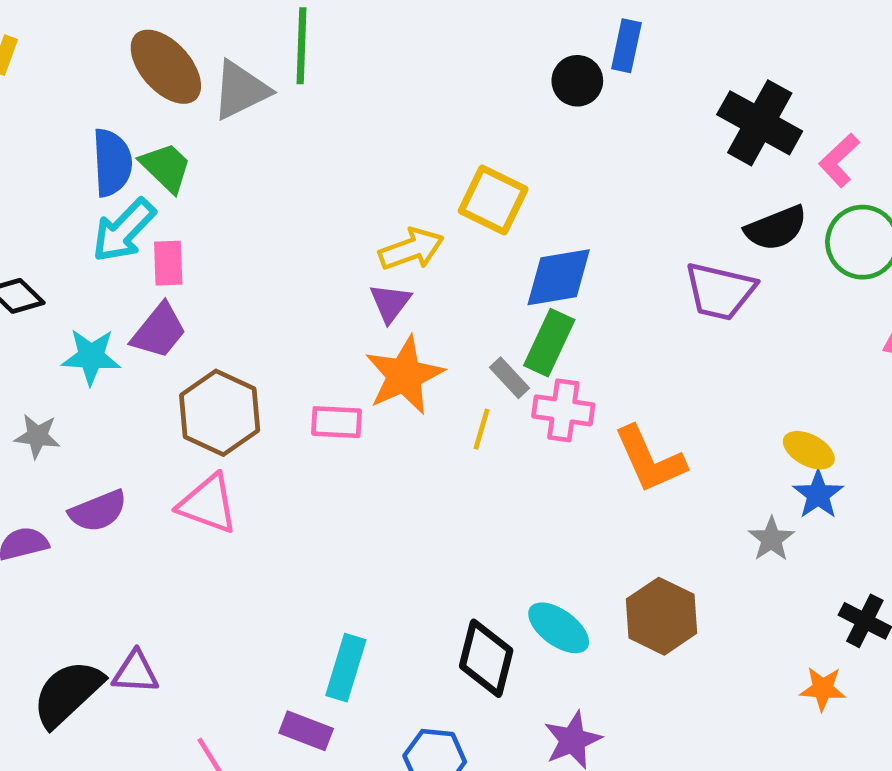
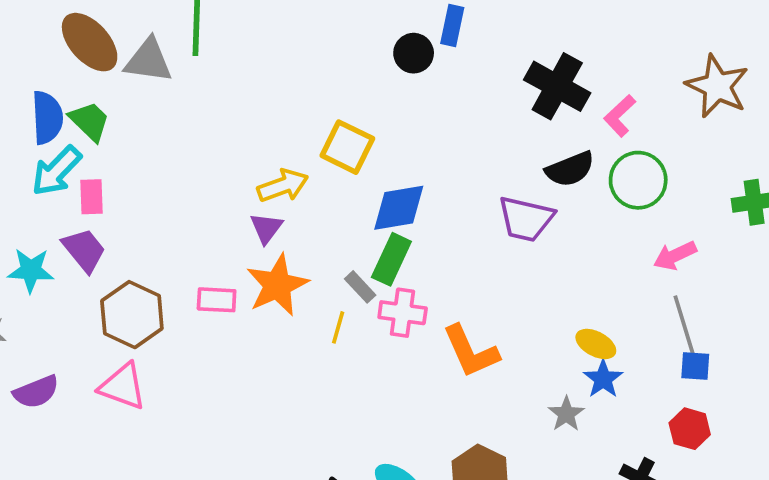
gray triangle: (241, 90) -> (148, 61), turned 34
purple trapezoid: (159, 331) -> (84, 250), turned -78
pink rectangle: (337, 422) -> (217, 300), moved

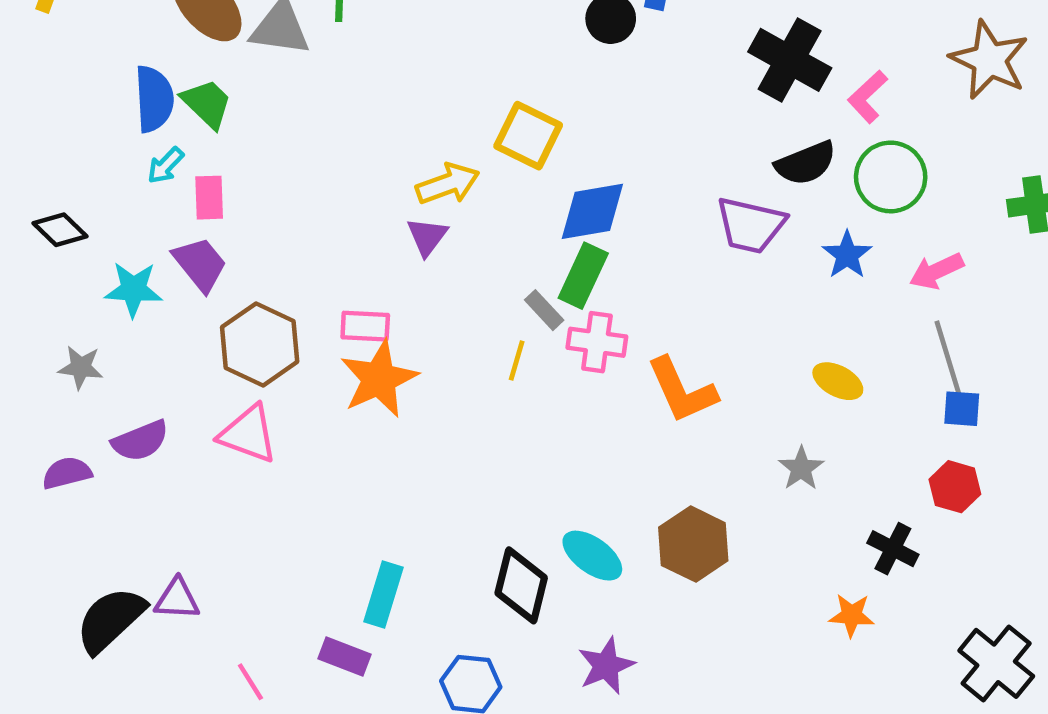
cyan arrow: (56, 171) -> (166, 165), size x0.6
orange star: (277, 285) -> (379, 379), moved
blue star: (603, 379) -> (847, 255), moved

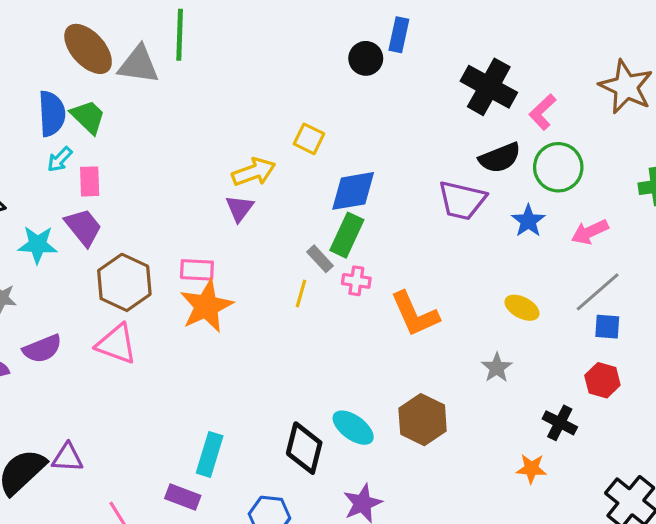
yellow square: (528, 136) -> (309, 139), size x0.7
pink cross: (597, 342) -> (356, 281), size x0.7
gray line: (948, 358) -> (598, 292), turned 66

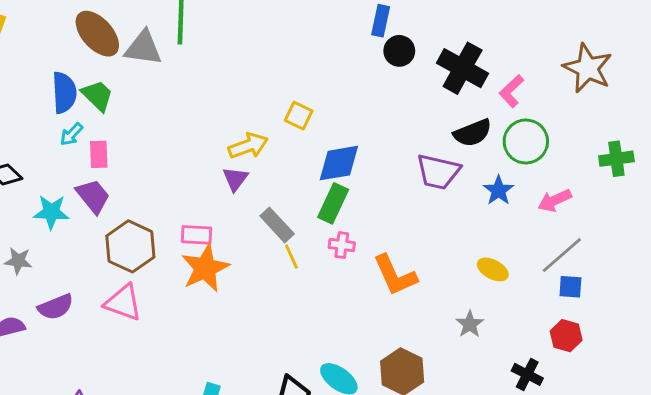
black circle: (366, 58) -> (399, 51), moved
gray rectangle: (320, 259) -> (277, 225), moved, size x1.4
yellow line: (301, 293) -> (291, 257), turned -40

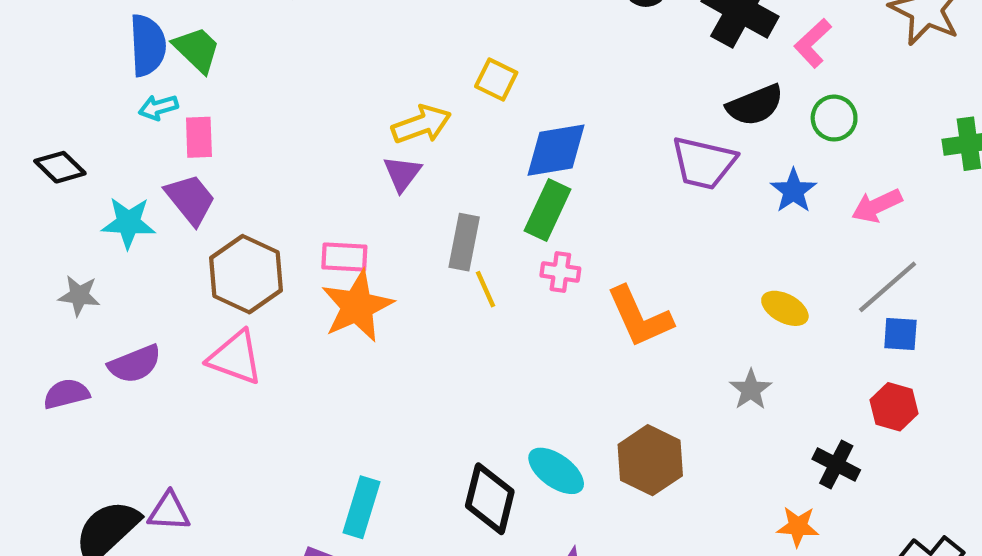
cyan arrow: (71, 134) -> (158, 107), turned 30
green circle: (526, 141) -> (834, 118), size x0.7
gray rectangle: (277, 225) -> (464, 242), turned 54

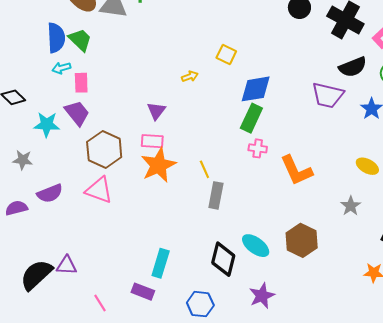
yellow arrow: (421, 124) -> (190, 76), size x0.6
purple triangle: (402, 174) -> (156, 111), moved
gray rectangle: (464, 242) -> (216, 195), moved
yellow line: (486, 289) -> (204, 169), moved

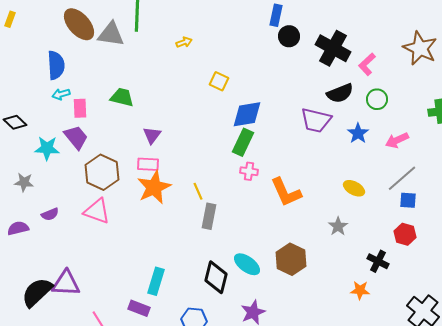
green trapezoid: (80, 40) -> (122, 97), moved, turned -30
yellow arrow: (190, 76) -> (184, 42), moved
purple semicircle: (50, 193) -> (50, 214), size x0.7
purple triangle: (67, 265) -> (66, 283), size x1.4

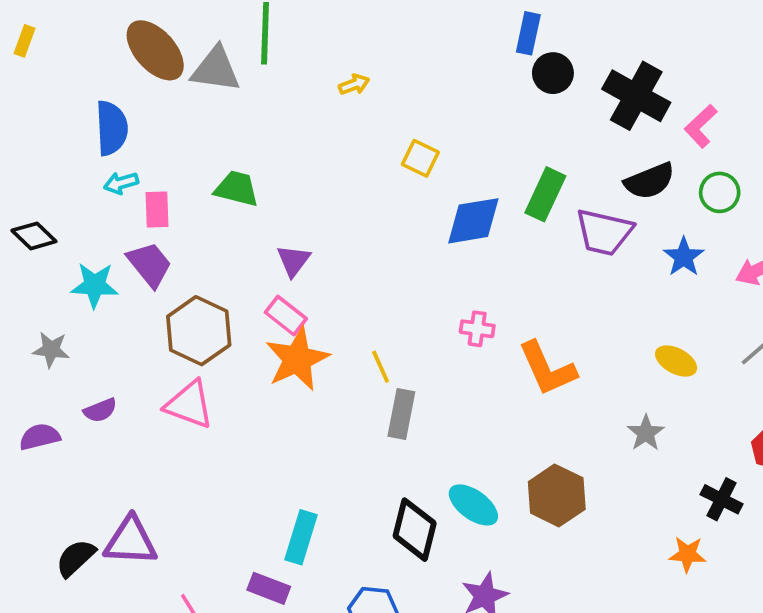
green rectangle: (243, 142) -> (545, 194), moved
pink rectangle: (148, 164) -> (286, 316), turned 35
black semicircle: (37, 292) -> (76, 558), size x0.7

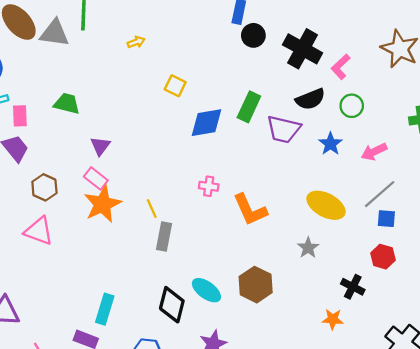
brown hexagon: (199, 331) -> (44, 187), size x0.7
yellow ellipse: (676, 361) -> (326, 205), size x1.6

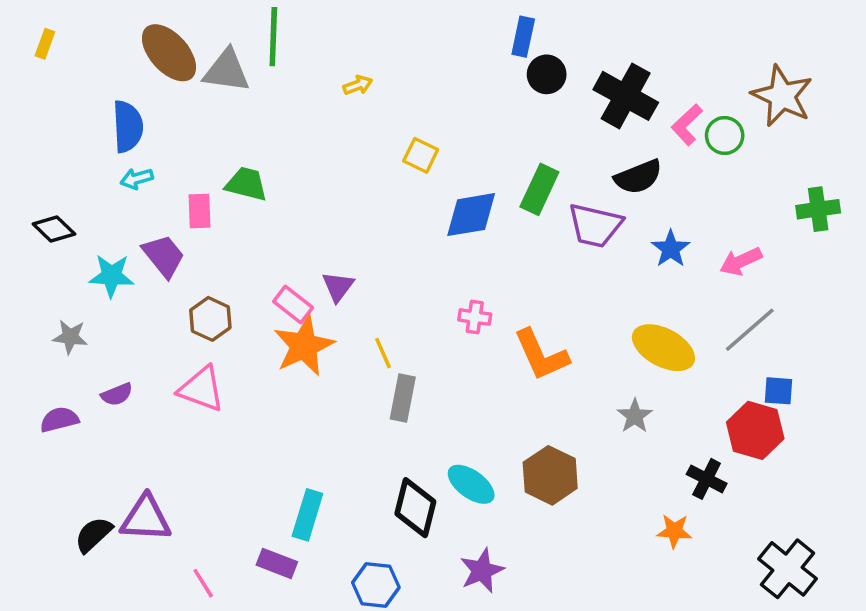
green circle: (352, 106) -> (725, 135), moved
pink rectangle: (20, 116) -> (200, 211), moved
purple triangle: (100, 146) -> (338, 287), moved
blue square: (386, 219) -> (779, 391), moved
red hexagon: (383, 257) -> (755, 430), size x1.4

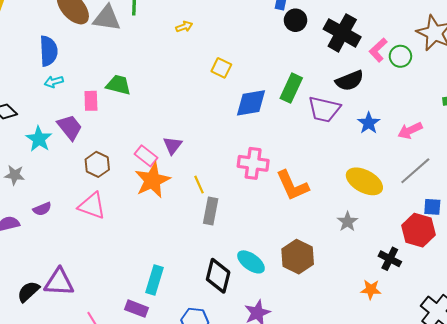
cyan star: (111, 276) -> (39, 139), turned 30
pink cross: (475, 317) -> (253, 163), size x1.6

